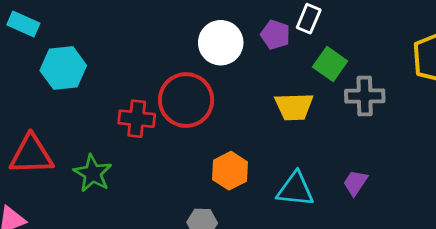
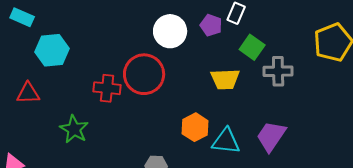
red triangle: (31, 155) -> (28, 93), moved, size x0.7
orange hexagon: (230, 171) -> (195, 127), moved
purple trapezoid: (355, 183) -> (271, 136), size x1.6

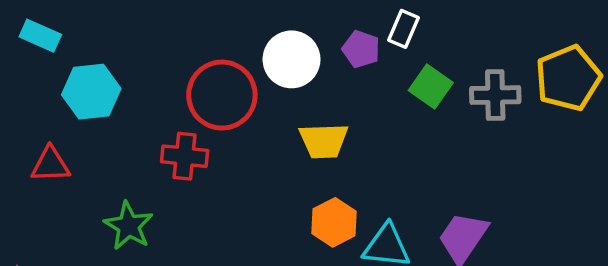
gray cross: (278, 71) -> (495, 95), moved
red circle: (144, 74) -> (222, 95), moved
yellow trapezoid: (225, 79) -> (324, 141), moved

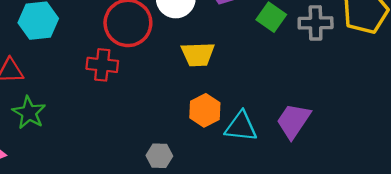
green star: (129, 226) -> (29, 113), moved

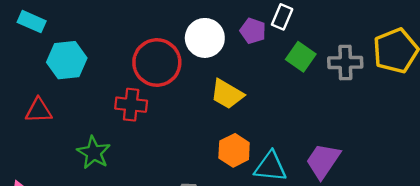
yellow trapezoid: (198, 54) -> (227, 94), turned 32
green star: (29, 113) -> (94, 153), moved

